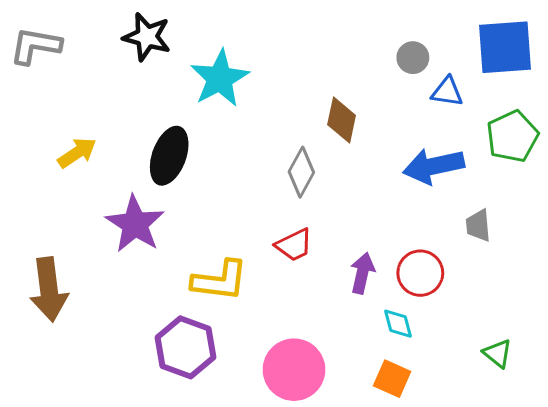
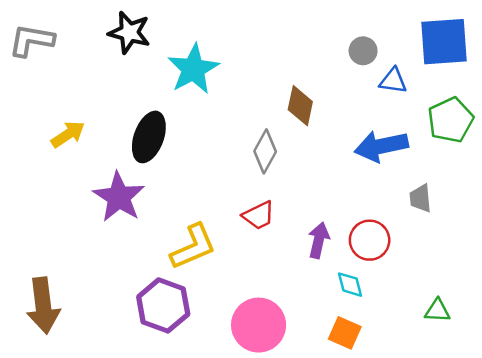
yellow L-shape: (220, 281) -> (193, 247), turned -30
brown arrow: (49, 289) -> (43, 305), moved
green triangle: (498, 353) -> (437, 311), turned -36

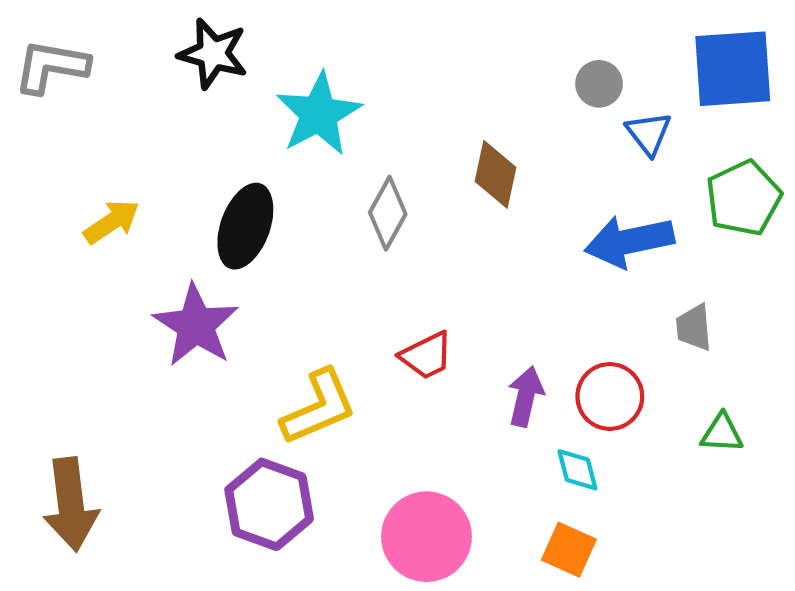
blue triangle: (393, 81) -> (649, 133), turned 44
gray diamond: (265, 151) -> (388, 213), moved
green triangle: (437, 311) -> (722, 433), moved

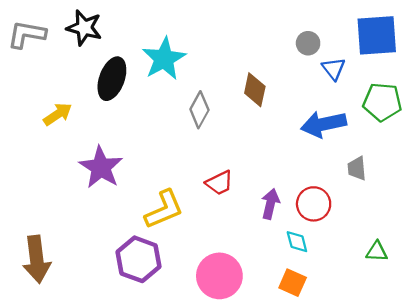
black star: (213, 54) -> (84, 28), moved
green pentagon: (744, 198) -> (382, 102), turned 30
black ellipse: (245, 226) -> (112, 79), moved
green triangle: (722, 433) -> (377, 252), moved

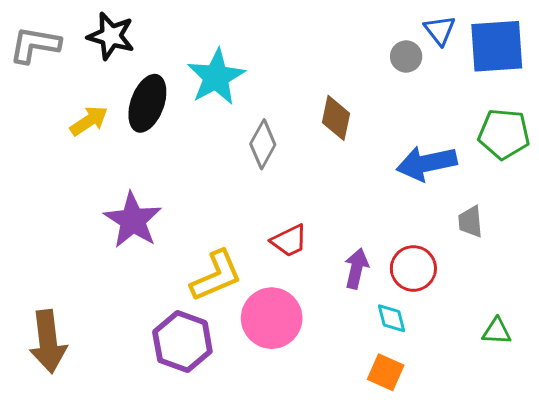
blue triangle: (334, 69) -> (440, 30), moved
yellow arrow: (58, 114) -> (89, 121), moved
pink circle: (219, 276) -> (272, 318), moved

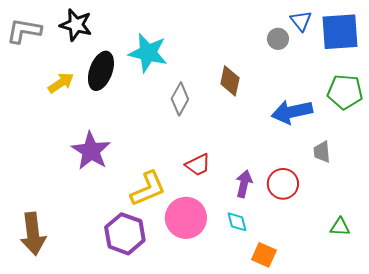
cyan star: (216, 77) -> (148, 53), turned -30
cyan diamond: (391, 318) -> (237, 222), moved

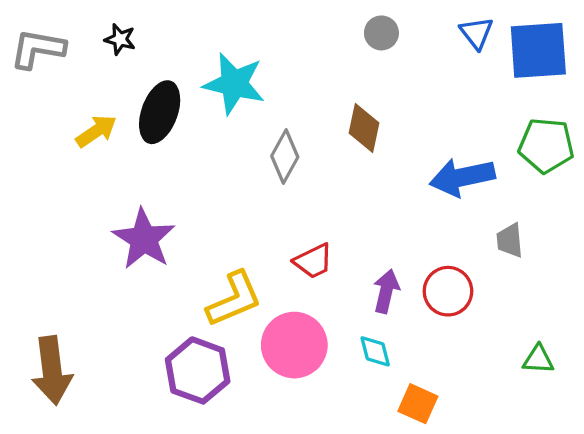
black star: (76, 25) -> (120, 39), size x0.6
gray circle: (278, 39) -> (381, 33), moved

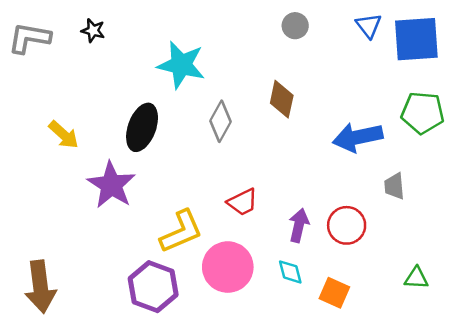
black ellipse: (160, 112) -> (142, 127), moved
yellow arrow: (96, 131) -> (64, 135), moved, turned 76
orange square: (418, 404) -> (334, 293), moved

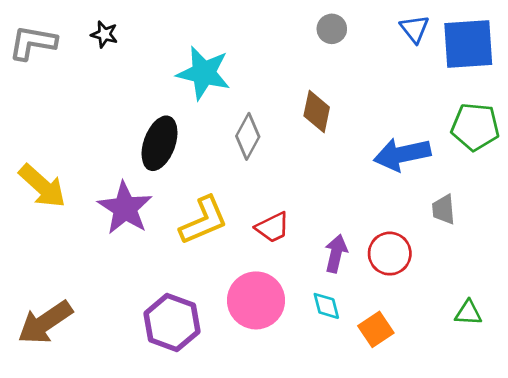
yellow arrow: (64, 135) -> (42, 186), moved, size x1.4
yellow L-shape: (181, 231) -> (204, 220), moved
brown arrow: (40, 287) -> (45, 322), turned 63
orange square: (334, 293) -> (376, 329), turned 32

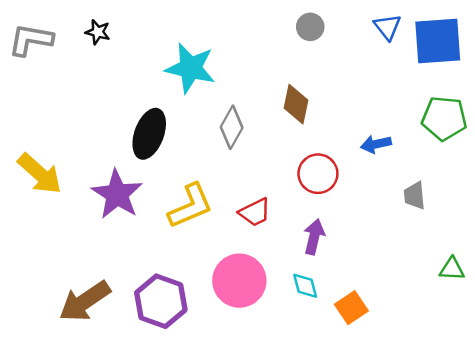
blue arrow: (402, 154) -> (376, 144), size x0.6
red circle: (390, 254) -> (318, 174), moved
green triangle: (468, 313) -> (452, 269), moved
brown arrow: (45, 322) -> (85, 301), moved

